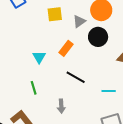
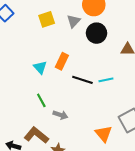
orange rectangle: (66, 48) -> (62, 61), moved
cyan line: (109, 91) -> (106, 80), moved
gray arrow: (61, 106) -> (60, 115), moved, turned -56

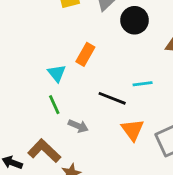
cyan triangle: (40, 67) -> (57, 73), moved
black line: (82, 80) -> (112, 98), moved
orange triangle: (104, 134) -> (133, 130), moved

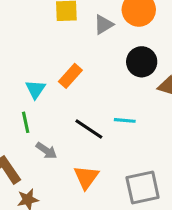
black circle: (135, 20) -> (142, 62), moved
orange triangle: (133, 130) -> (86, 177), moved

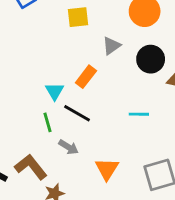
gray triangle: (103, 25) -> (111, 46), moved
black line: (89, 129) -> (77, 113), moved

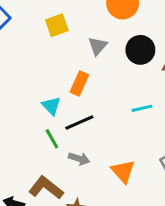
black line: (77, 113) -> (79, 122), turned -40

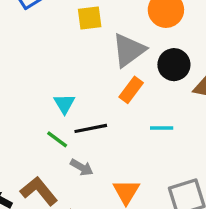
gray triangle: (98, 46) -> (129, 50), size x1.6
orange rectangle: (79, 83) -> (131, 90), moved
green line: (52, 139) -> (57, 139), turned -36

